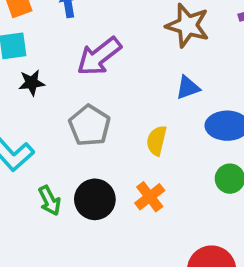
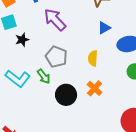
purple arrow: (99, 56) -> (55, 20), turned 95
green arrow: (50, 201) -> (44, 76), moved

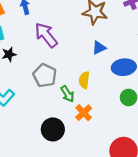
green arrow: (44, 76) -> (67, 94), moved
black circle: (66, 95) -> (53, 129), moved

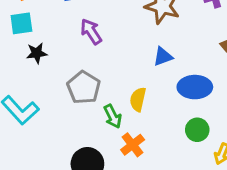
purple arrow: (46, 35) -> (91, 32), size x0.7

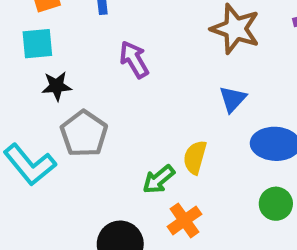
blue triangle: (163, 56) -> (233, 99), turned -30
gray pentagon: (84, 87) -> (84, 134), moved
green arrow: (113, 116) -> (159, 179), turned 75

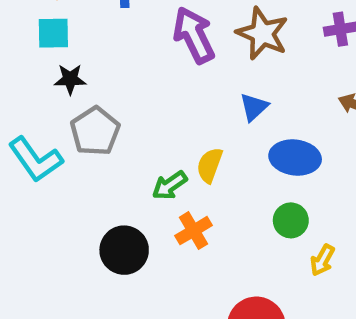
purple arrow: (134, 59) -> (194, 35), moved, size x1.4

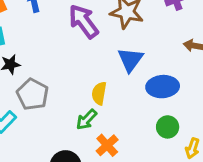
blue triangle: (254, 107) -> (130, 60), size x1.4
yellow semicircle: (210, 165) -> (99, 93), moved

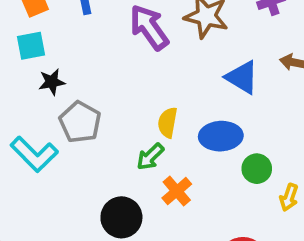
blue triangle: (130, 60) -> (242, 77), moved, turned -36
blue ellipse: (163, 87) -> (221, 136), moved

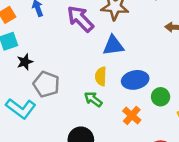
blue triangle: (242, 77) -> (113, 46), moved, turned -30
green arrow: (150, 157) -> (93, 99), turned 90
orange cross: (177, 191) -> (132, 115), moved

